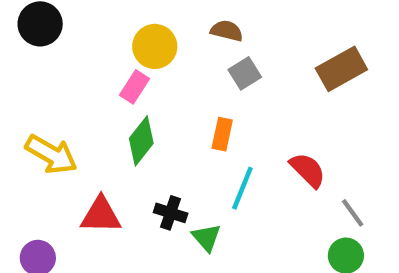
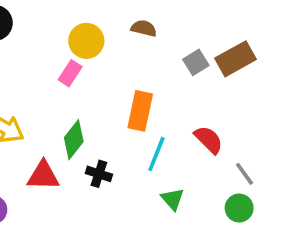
gray square: (245, 73) -> (196, 62), moved
orange rectangle: (222, 134) -> (140, 111), size x1.5
green diamond: (141, 141) -> (74, 140), moved
green triangle: (206, 238) -> (173, 199), moved

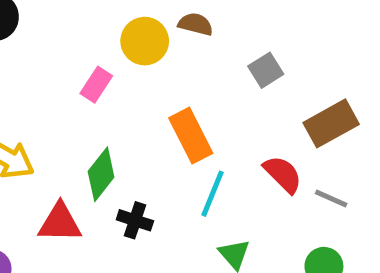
yellow circle: (86, 41) -> (145, 41), moved
brown rectangle: (236, 59) -> (331, 123), moved
orange rectangle: (140, 111) -> (191, 136), turned -39
gray line: (244, 174) -> (331, 199), moved, turned -30

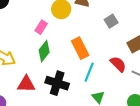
green diamond: (101, 174) -> (44, 51), moved
black cross: (135, 220) -> (57, 83), size x1.6

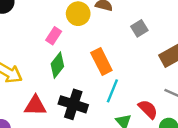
red semicircle: (118, 64) -> (148, 109), moved

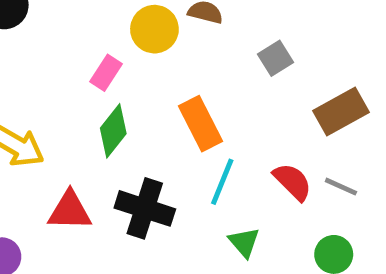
red semicircle: (148, 109) -> (293, 182), moved

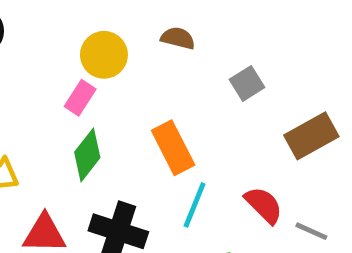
yellow circle: (154, 29) -> (104, 55), moved
gray line: (341, 187) -> (311, 231), moved

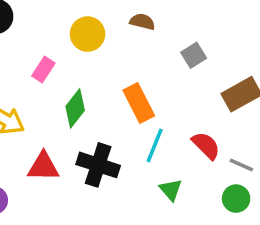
pink rectangle: (80, 98) -> (43, 69), moved

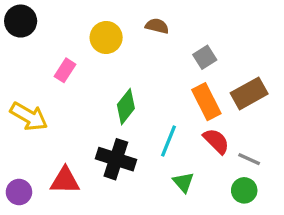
orange rectangle: (139, 103) -> (206, 102), moved
green diamond: (75, 108) -> (126, 107), moved
red triangle: (43, 167) -> (65, 181), moved

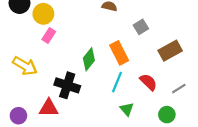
yellow circle: (106, 37) -> (43, 14), moved
orange rectangle: (206, 102) -> (119, 53), moved
black cross: (116, 159) -> (67, 85), moved
gray line: (249, 159) -> (179, 89), moved, turned -56

